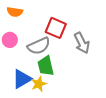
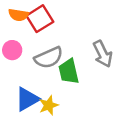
red square: (56, 28) -> (40, 19), moved, turned 35
green trapezoid: (46, 66) -> (69, 71), moved

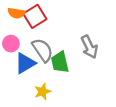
gray semicircle: (49, 58) -> (43, 50), turned -100
blue triangle: (27, 99) -> (25, 63), moved

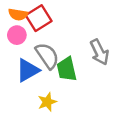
pink circle: (11, 44) -> (17, 35), moved

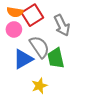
gray arrow: (99, 52) -> (62, 25), moved

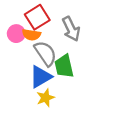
orange semicircle: (15, 12) -> (31, 35), moved
blue triangle: (23, 59) -> (41, 77), moved

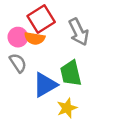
gray semicircle: (45, 53) -> (18, 63), moved, size x0.7
yellow star: (45, 98) -> (67, 108), moved

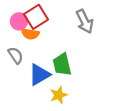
gray arrow: (79, 32) -> (85, 21), moved
pink circle: (18, 37) -> (19, 21), moved

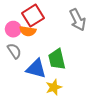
pink circle: (19, 21) -> (13, 29), moved
blue triangle: (39, 75) -> (36, 69), turned 45

